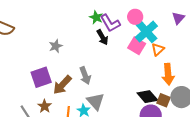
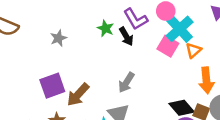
green star: (96, 17) -> (105, 28), moved
gray star: (56, 46) -> (58, 38), moved
gray arrow: (85, 76) -> (126, 82), moved, turned 54

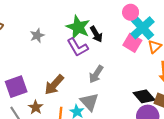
purple L-shape: (136, 19) -> (78, 47), moved
green star: (105, 28) -> (78, 27), size x1.6
purple square: (52, 86) -> (16, 87), moved

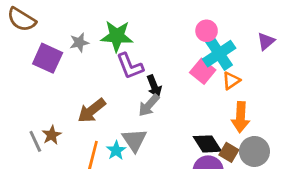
green star: (78, 27) -> (117, 36), moved, turned -30
black arrow: (96, 34) -> (154, 86), moved
purple square: (16, 87) -> (48, 58), moved, turned 35
brown star: (36, 107) -> (52, 135), moved

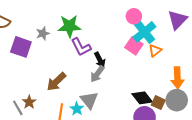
purple triangle: (266, 41) -> (177, 20), size x1.5
orange arrow: (241, 117) -> (177, 78), moved

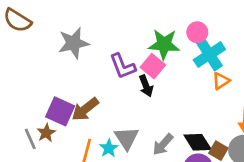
green star: (69, 26) -> (164, 44), moved
gray star: (43, 33) -> (73, 43), size x1.6
pink square: (134, 46) -> (153, 66), moved
purple square: (21, 47) -> (60, 111), moved
gray arrow: (97, 74) -> (163, 145), moved

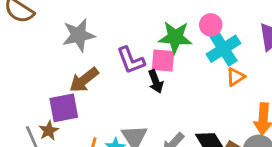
pink square: (153, 66) -> (163, 61), turned -35
brown arrow: (85, 109) -> (84, 80), moved
purple square: (60, 111) -> (64, 108), turned -36

